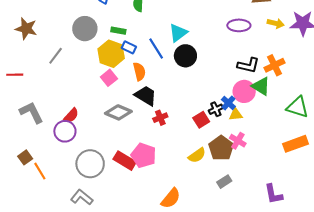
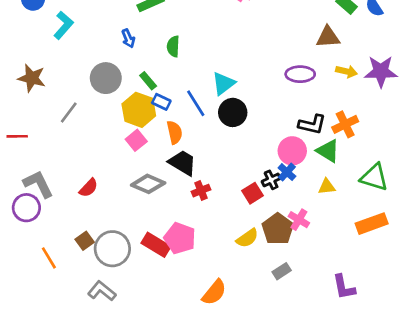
green rectangle: (118, 31) -> (148, 81), turned 40
pink circle: (244, 91) -> (292, 151), moved
yellow triangle: (236, 114) -> (327, 187), moved
purple circle: (65, 131) -> (26, 208), moved
brown square: (25, 157) -> (85, 241), moved

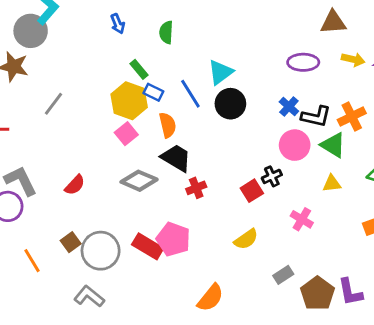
gray circle: (106, 78) -> (31, 31), moved
blue cross: (287, 172) -> (289, 107), moved
brown pentagon: (278, 229) -> (317, 293), moved

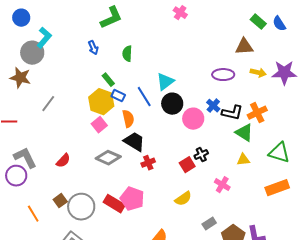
pink circle: (295, 145) -> (193, 119), moved

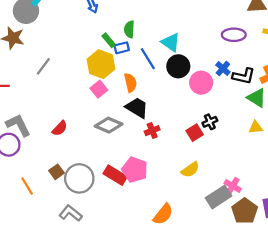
green semicircle: (127, 54) -> (129, 29), moved
cyan triangle: (165, 82) -> (171, 42), turned -48
blue rectangle: (118, 96) -> (122, 48), moved, turned -40
pink cross: (222, 185) -> (233, 186), moved
gray rectangle: (209, 224) -> (219, 197), size x1.6

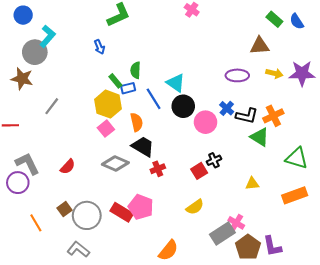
yellow triangle: (256, 127) -> (252, 184), moved

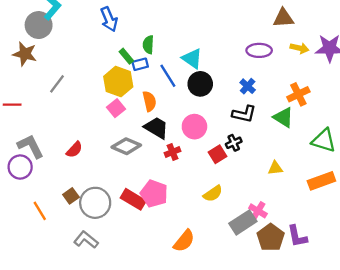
blue arrow: (99, 47) -> (109, 19), size x1.5
black L-shape: (247, 116) -> (244, 114), moved
pink circle: (205, 122) -> (194, 127), moved

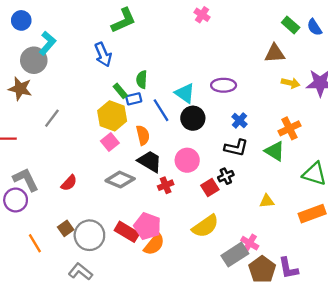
purple ellipse: (259, 50) -> (224, 85), moved
yellow semicircle: (213, 194) -> (205, 226), size x1.4
orange semicircle: (184, 241) -> (154, 244), moved

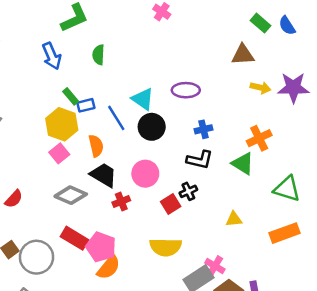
green semicircle: (142, 80) -> (98, 55), moved
blue cross: (239, 120) -> (204, 129), turned 35
yellow semicircle: (205, 226) -> (166, 247), turned 36
red rectangle: (127, 232) -> (74, 238), moved

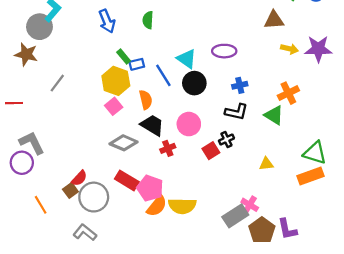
green triangle: (287, 189) -> (315, 153), moved
red semicircle: (14, 199) -> (79, 178), moved
yellow semicircle: (166, 247) -> (182, 206), moved

